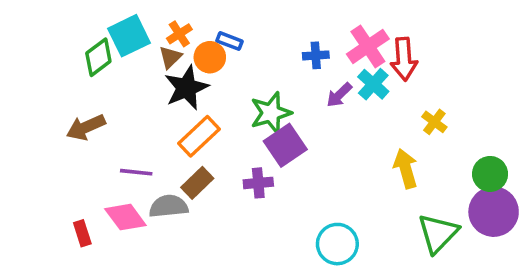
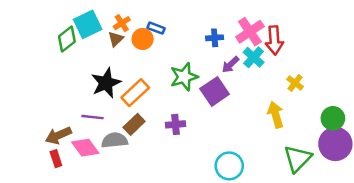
black star: (186, 88) -> (106, 83), moved
brown arrow: (86, 127) -> (58, 135), moved
purple square: (285, 145) -> (215, 91), moved

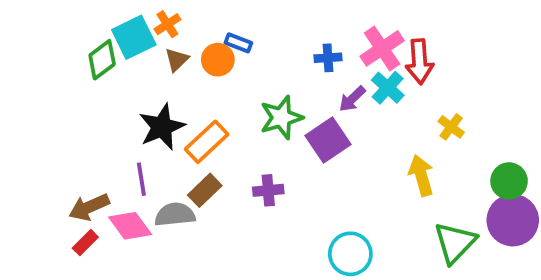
orange cross: (122, 23) -> (167, 24), moved
purple line: (93, 117) -> (141, 179), turned 75
red rectangle: (56, 159) -> (85, 243), turned 63

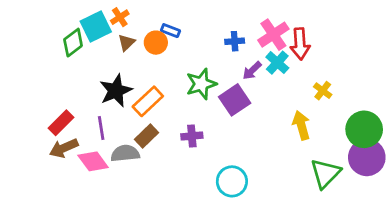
green circle: (509, 181) -> (364, 129), size x1.4
red rectangle: (85, 243) -> (61, 123), moved, size x1.4
cyan circle: (350, 254) -> (232, 181), moved

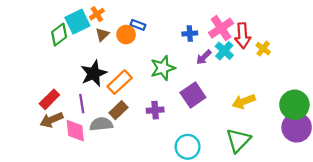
yellow cross: (323, 91) -> (263, 49), moved
purple square: (235, 100) -> (193, 95), moved
yellow arrow: (301, 125) -> (244, 101), turned -95
pink diamond: (93, 161) -> (75, 131), turned 30
green triangle: (325, 173) -> (238, 140), moved

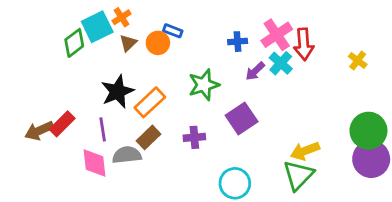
yellow cross: (263, 49) -> (358, 60), moved
yellow arrow: (244, 101) -> (305, 151), moved
brown arrow: (52, 120) -> (39, 131), moved

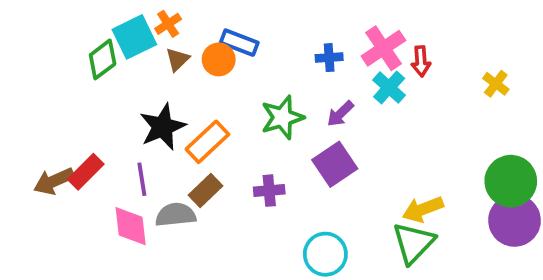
blue rectangle: (173, 31) -> (239, 43), size x1.4
red arrow: (304, 44) -> (421, 61), size x0.7
purple arrow: (255, 71) -> (340, 114), moved

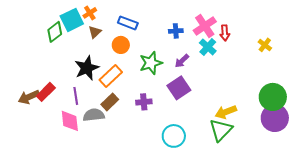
orange circle: (219, 59) -> (121, 45), moved

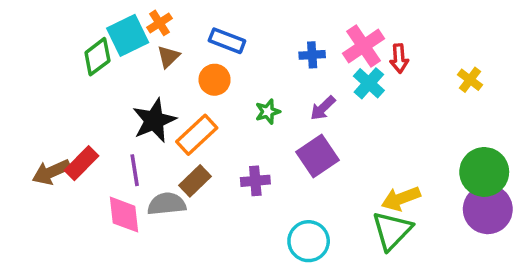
green star: (151, 63) -> (268, 112), size x0.6

